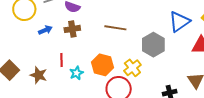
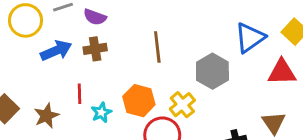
brown line: (115, 28) -> (157, 47), turned 75
blue arrow: (45, 30) -> (56, 51), size x1.5
brown star: (39, 75) -> (46, 116), turned 30

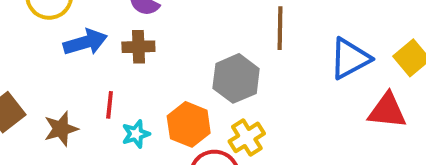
brown line: (157, 47) -> (280, 28), moved
gray hexagon: (212, 71) -> (236, 78), moved

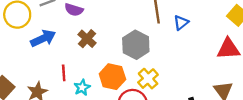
brown cross: (138, 47) -> (87, 39), moved, turned -36
blue triangle: (350, 58) -> (181, 23), moved, size x0.6

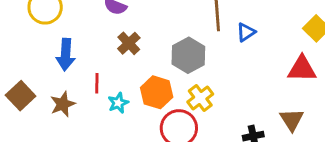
blue arrow: (43, 38) -> (66, 55), moved, turned 115

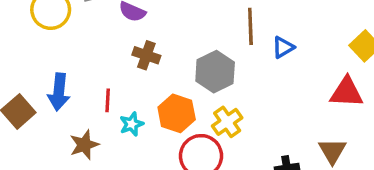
brown cross: (129, 43) -> (146, 55), turned -30
blue arrow: (66, 55) -> (59, 92), moved
brown star: (63, 104) -> (84, 145), moved

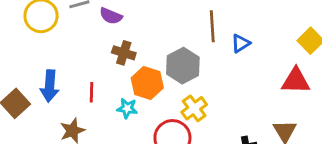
orange hexagon: (177, 113) -> (147, 83), moved
cyan star: (132, 124) -> (127, 108), moved, turned 30

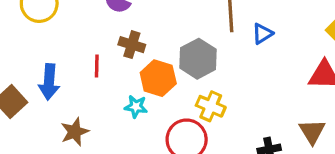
red line: (92, 92) -> (97, 66), moved
yellow cross: (194, 108) -> (211, 106), turned -30

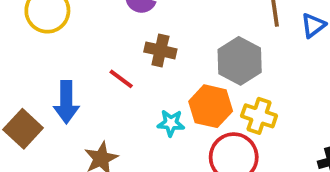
red line: (97, 66) -> (121, 79), turned -50
orange hexagon: (158, 78) -> (211, 106), moved

